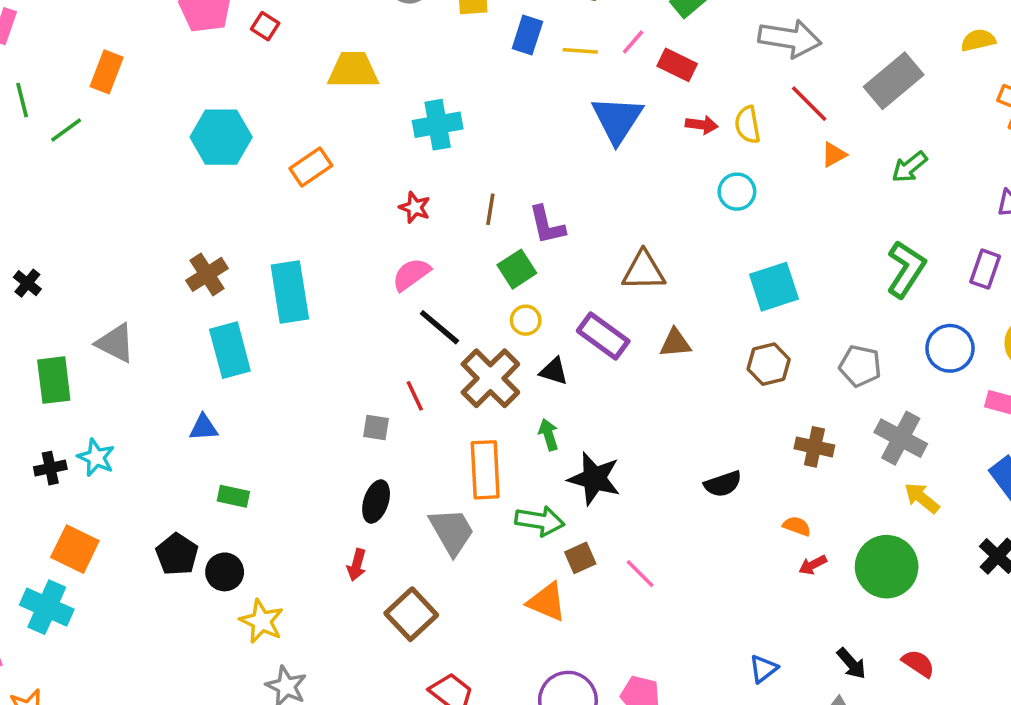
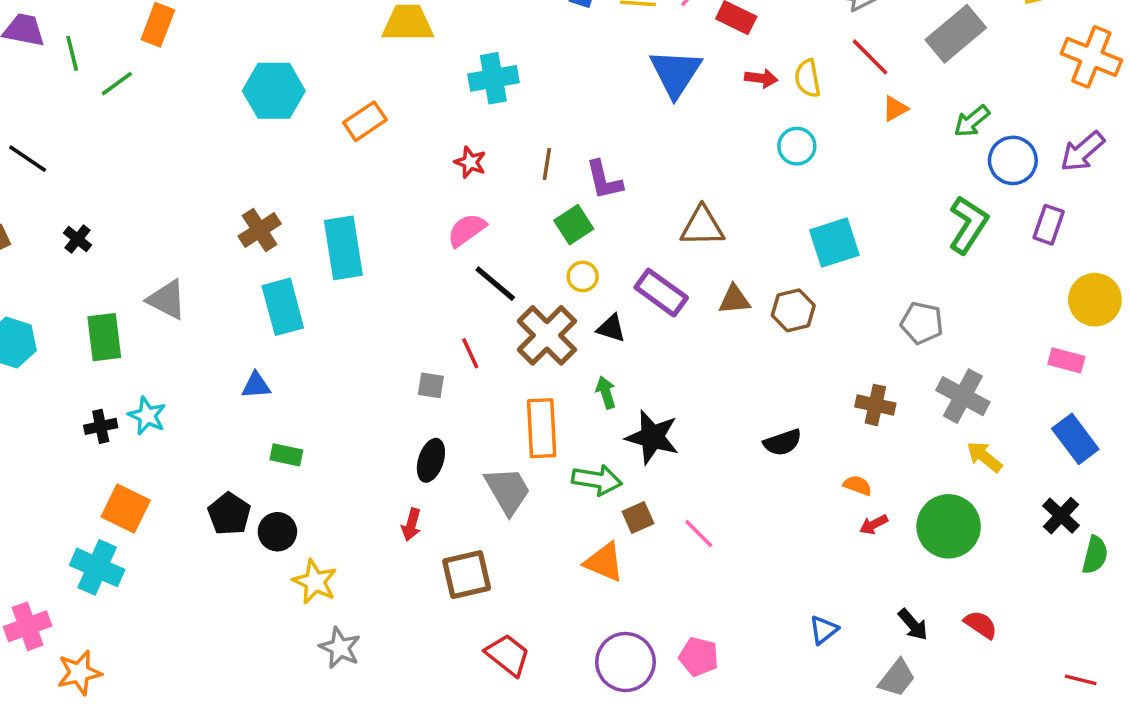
blue circle: (950, 348) -> (1013, 160), moved
brown hexagon: (769, 364) -> (793, 310), moved
brown square: (411, 614) -> (467, 575), turned 30

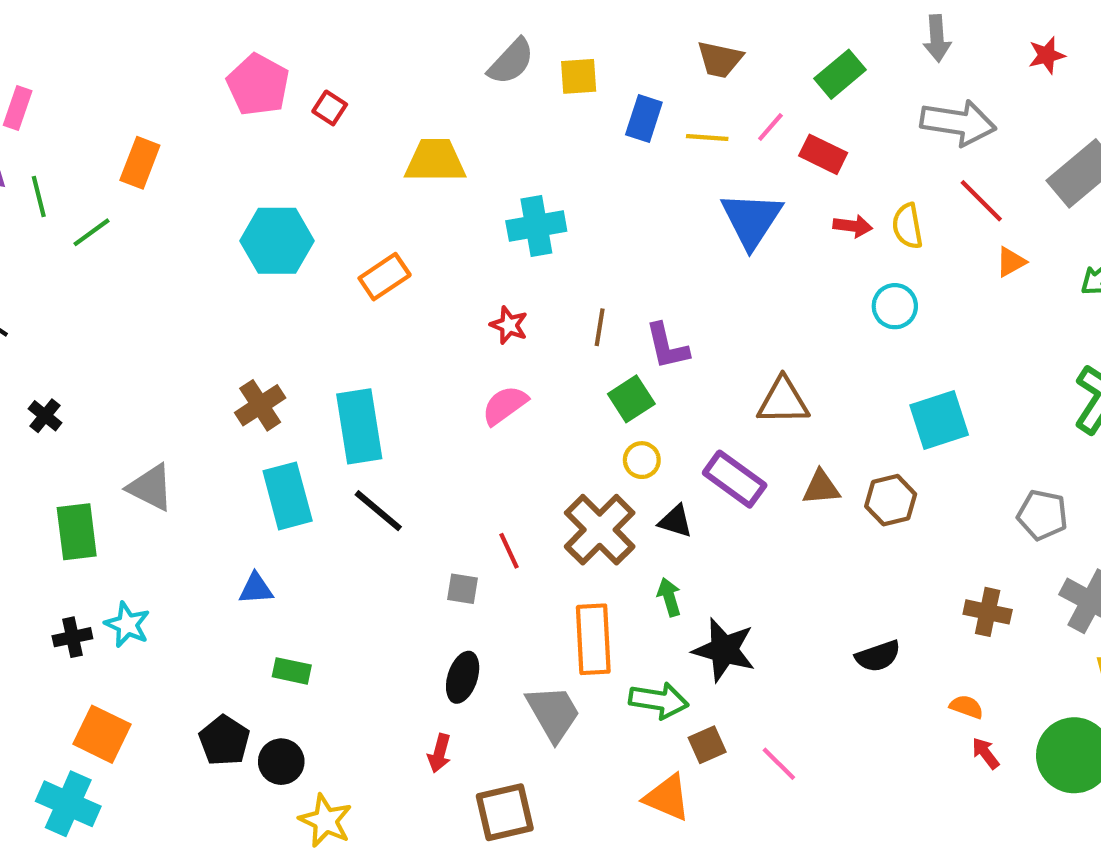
black line: (495, 284) -> (378, 511), moved
red arrow: (874, 525) -> (986, 753), turned 80

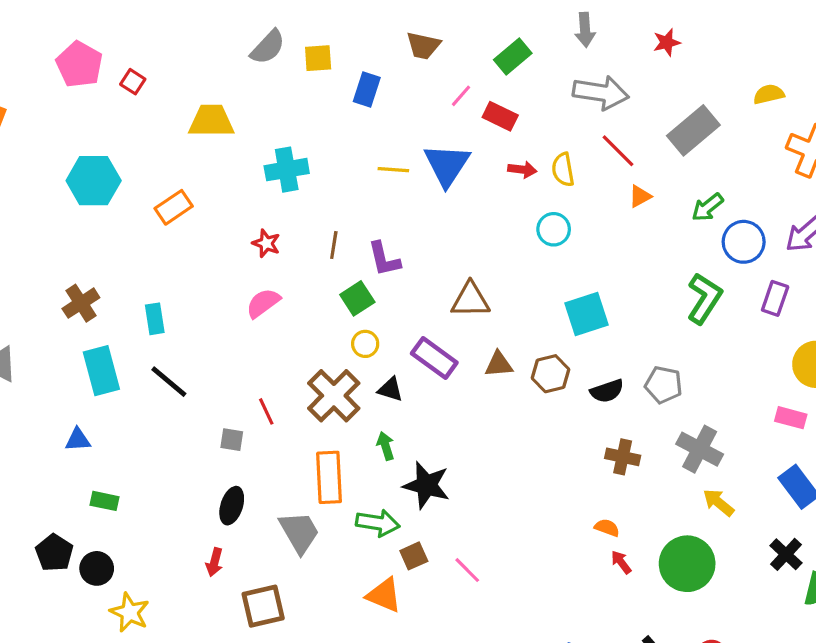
yellow line: (707, 137) -> (393, 170), moved
cyan rectangle: (359, 426) -> (155, 319), size x0.6
black semicircle: (878, 656) -> (607, 391), moved

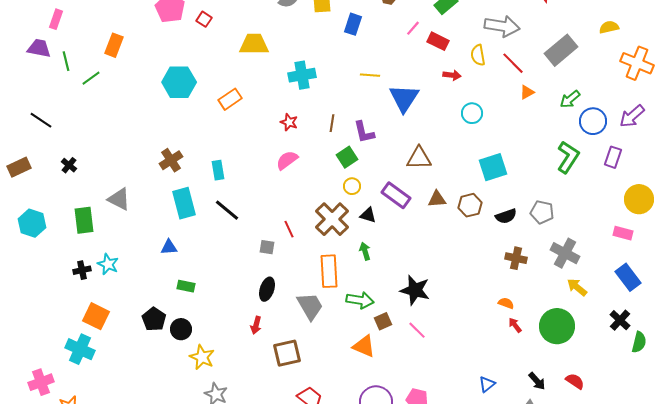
blue triangle: (447, 165) -> (404, 98), moved
yellow semicircle: (563, 170) -> (478, 55), moved
black star: (426, 485) -> (415, 290), moved

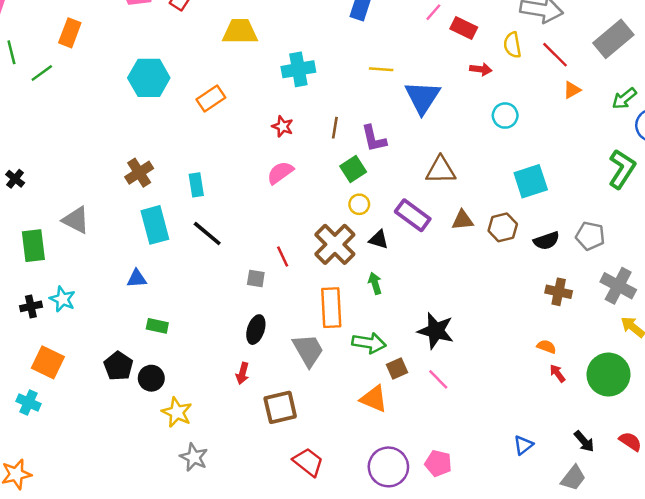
cyan cross: (80, 349) -> (28, 402), size x0.7

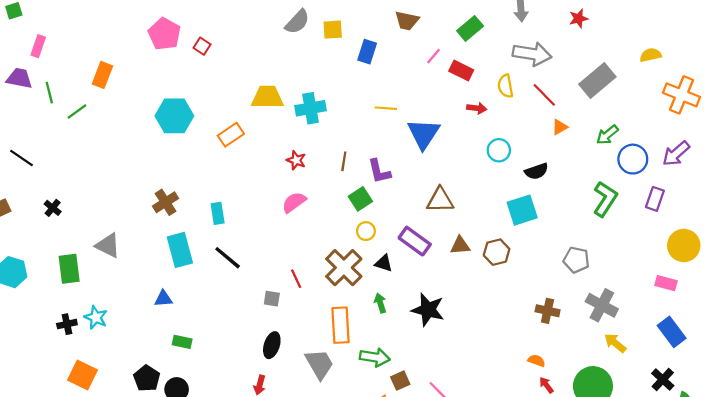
yellow trapezoid: (240, 32) -> (267, 97), moved
black semicircle: (546, 241) -> (536, 171), moved
black star: (436, 331) -> (428, 310), moved

